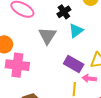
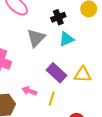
pink arrow: (89, 78) -> (29, 91), moved

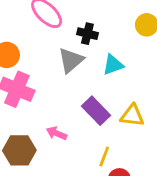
black cross: (58, 17) -> (87, 34), moved, turned 32
yellow line: (52, 99) -> (104, 157), moved

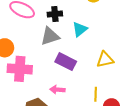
gray triangle: (71, 60) -> (50, 36), turned 42
purple rectangle: (96, 111) -> (66, 62), moved

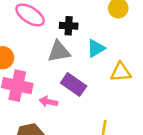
yellow triangle: (105, 60) -> (121, 72), moved
pink arrow: (57, 90) -> (48, 102), moved

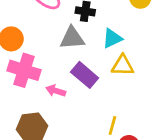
yellow triangle: (121, 72) -> (123, 65), moved

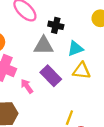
pink arrow: (56, 91) -> (27, 86), turned 32

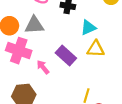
gray triangle: (44, 46) -> (34, 25), moved

